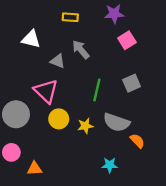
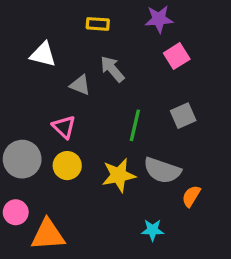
pink triangle: (46, 91) -> (64, 127), size x0.7
yellow circle: (59, 119) -> (67, 166), moved
yellow star: (85, 126) -> (119, 175), size x1.5
orange semicircle: (137, 141) -> (191, 196), turned -105
orange triangle: (34, 169) -> (48, 235), size x1.6

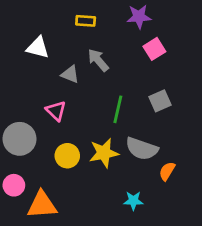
yellow circle: (67, 166) -> (67, 156), moved

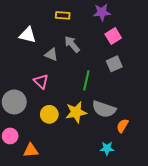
gray square: (160, 101) -> (114, 64), moved
cyan star: (133, 201) -> (107, 148), moved
orange triangle: (42, 205) -> (31, 150), size x0.7

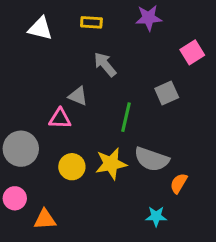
white triangle: (28, 35) -> (40, 28), moved
pink square: (113, 36) -> (192, 52), moved
gray triangle: (51, 55) -> (78, 96), moved
pink triangle: (41, 81) -> (60, 119), turned -42

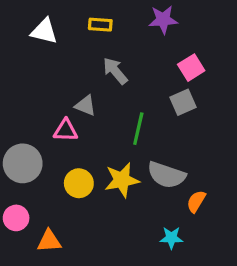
pink square: (192, 52) -> (191, 68), moved

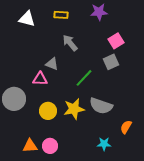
green line: (138, 129) -> (84, 78), turned 30
orange semicircle: (196, 201) -> (126, 127), moved
pink circle: (16, 218) -> (50, 146), moved

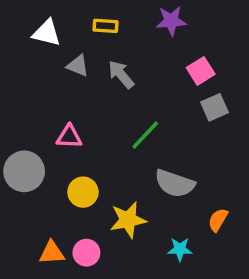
gray square: (111, 62) -> (214, 107), moved
gray triangle: (52, 64) -> (78, 66), moved
yellow star: (74, 109) -> (128, 220), moved

